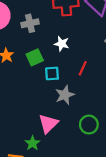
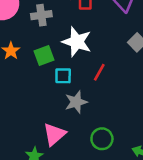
white star: (62, 44) -> (77, 42), size x1.6

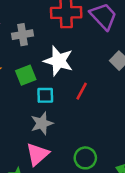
gray star: (76, 102) -> (42, 123), moved

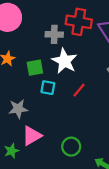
gray cross: (22, 35) -> (54, 34), moved
gray star: (42, 123) -> (18, 109), moved

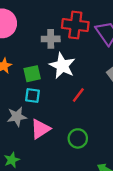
cyan square: (48, 88) -> (33, 95), moved
pink triangle: (32, 136) -> (40, 129), moved
green circle: (71, 147) -> (78, 138), moved

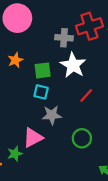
red cross: (75, 25) -> (89, 26), turned -30
gray star: (17, 117) -> (52, 115), moved
pink triangle: (40, 129) -> (33, 138), moved

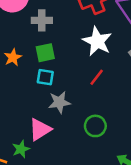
gray cross: (64, 38) -> (42, 20), moved
orange star: (15, 60) -> (13, 57), moved
white star: (73, 65) -> (97, 41), moved

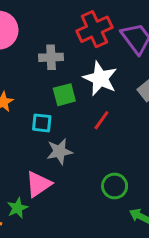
gray cross: (42, 20) -> (51, 57), moved
green square: (45, 53) -> (64, 95), moved
green circle: (95, 126) -> (115, 186), moved

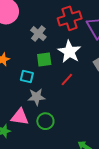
gray cross: (51, 57) -> (38, 34), turned 35
pink triangle: (38, 184) -> (20, 117), turned 36
green circle: (115, 186) -> (45, 121), moved

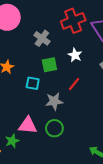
white star: (69, 52) -> (75, 55), size x0.6
gray star: (36, 97) -> (54, 101), moved

